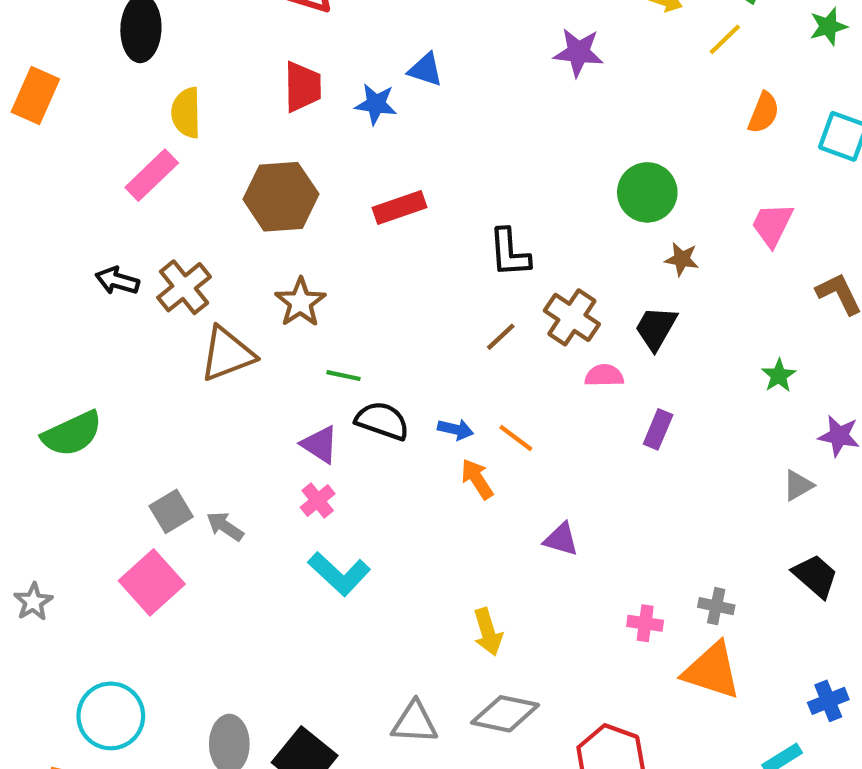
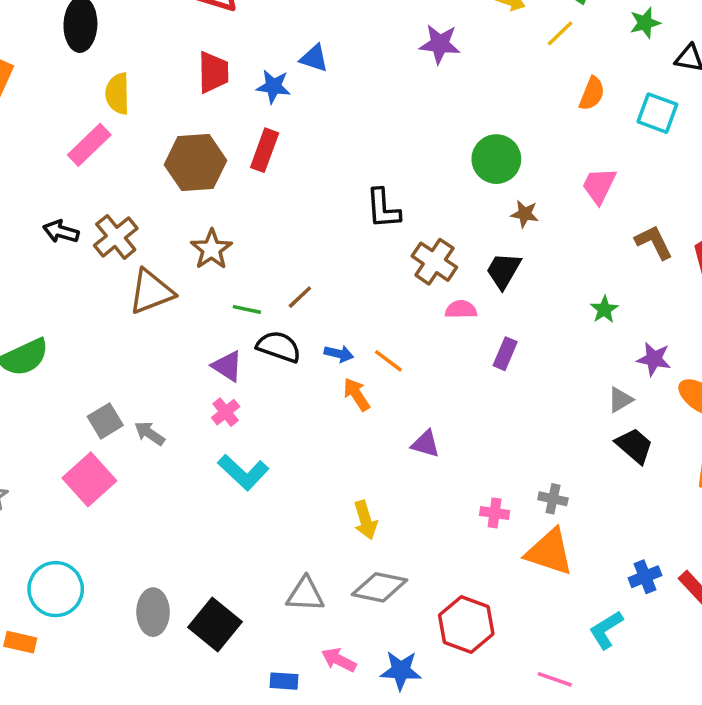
red rectangle: (399, 207) -> (265, 150), moved, turned -51
brown line: (501, 337) -> (300, 297), moved
black trapezoid: (815, 576) -> (634, 446), moved

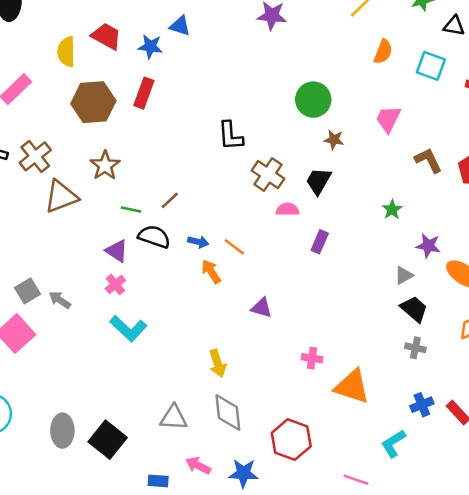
red trapezoid: (213, 72) -> (106, 36), turned -60
yellow semicircle: (118, 94) -> (66, 52), moved
gray cross: (553, 499) -> (415, 348), moved
gray diamond: (380, 587) -> (228, 412), turned 72

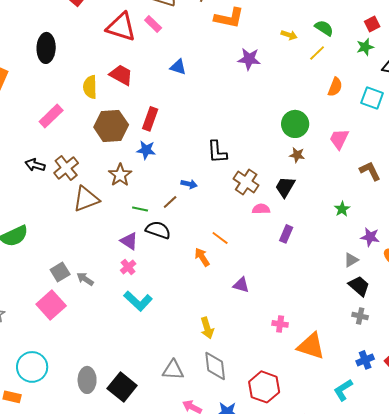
blue star: (150, 47) -> (146, 150), moved
green circle: (313, 100) -> (295, 124), moved
blue arrow: (198, 242) -> (189, 184), moved

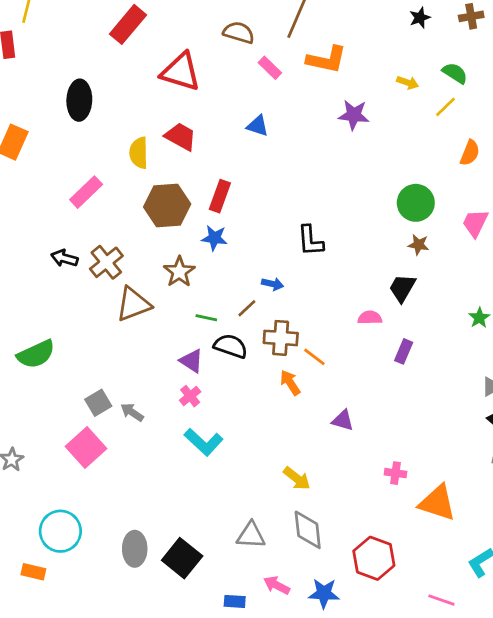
pink rectangle: (153, 24) -> (270, 68), moved
brown cross: (246, 182) -> (281, 338), moved, turned -30
yellow arrow: (207, 328) -> (297, 478), turned -35

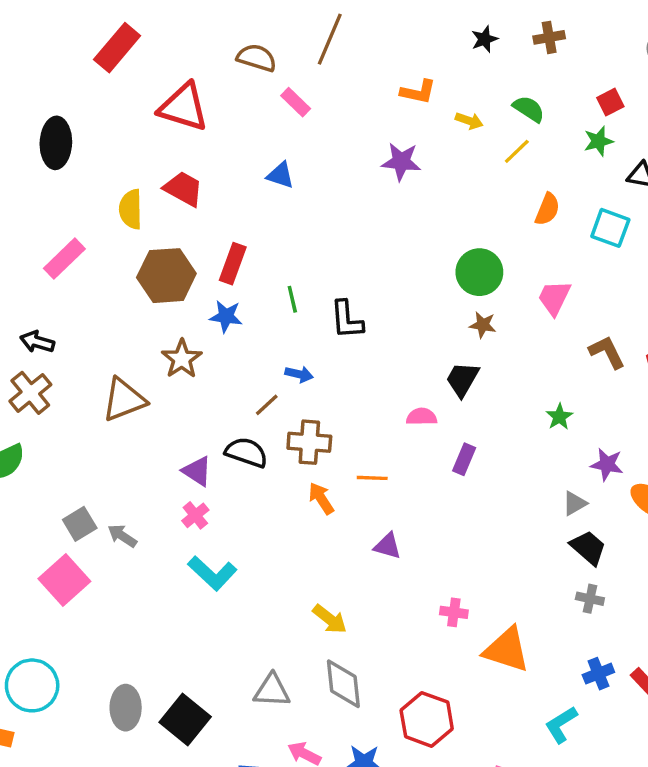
orange L-shape: (327, 60) -> (418, 92), moved, size x0.7
brown cross: (106, 262) -> (30, 393), moved
green line: (206, 318) -> (292, 299), moved, turned 65
orange line: (314, 357) -> (372, 478), moved, turned -35

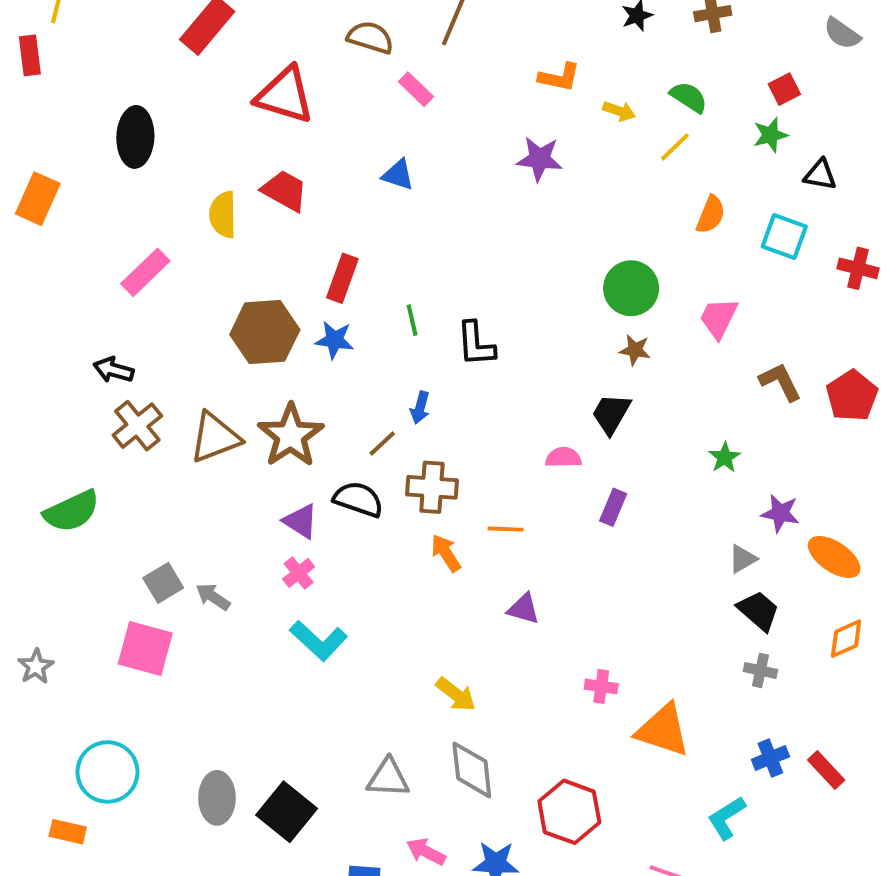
brown hexagon: (166, 276) -> (265, 332), moved
brown star: (182, 359) -> (291, 436), moved, size x1.4
blue arrow: (299, 374) -> (420, 408), turned 92
brown cross: (30, 393) -> (137, 426), moved
pink square: (64, 580) -> (145, 649), turned -33

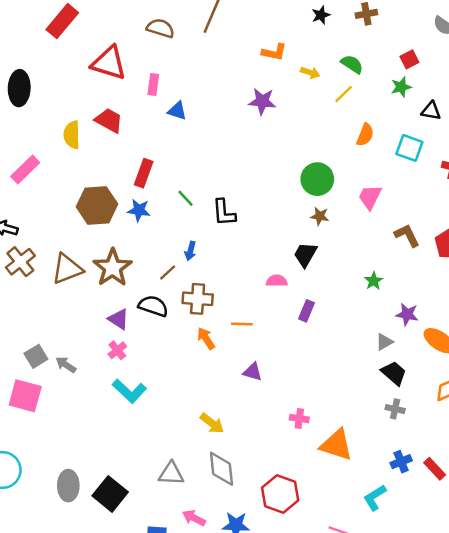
pink rectangle: (416, 89) -> (153, 85), moved, turned 54
green line: (412, 320) -> (186, 198), turned -30

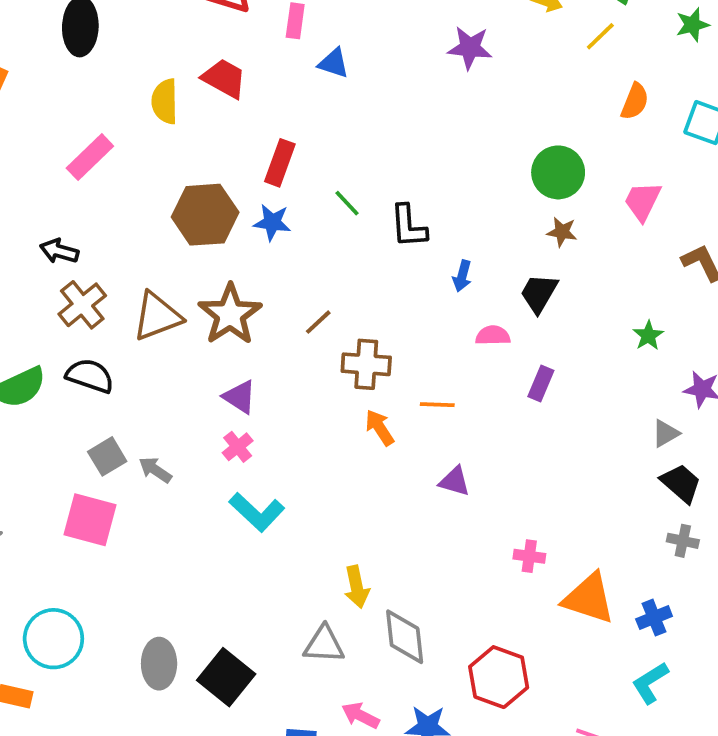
blue arrow: (190, 251) -> (462, 276), moved
black semicircle: (153, 306) -> (90, 376), moved
yellow arrow: (212, 423) -> (357, 587), moved, turned 40
blue cross: (401, 462) -> (654, 618), moved

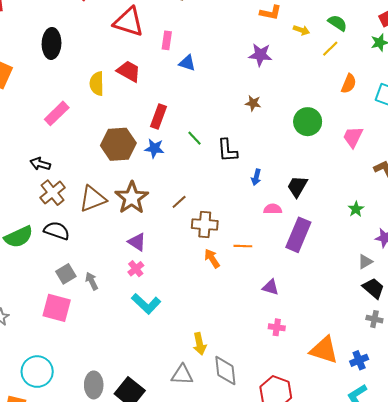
brown star: (562, 232) -> (253, 103), moved
purple rectangle: (541, 383) -> (298, 235), size x1.8
gray arrow: (155, 470) -> (92, 281), turned 30
purple triangle: (454, 481) -> (271, 287), moved
pink cross: (529, 556) -> (277, 327), moved

